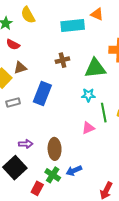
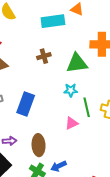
blue rectangle: (42, 93) -> (26, 104), moved

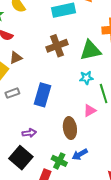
brown cross: (44, 56) -> (57, 46), size x1.5
brown ellipse: (39, 145) -> (70, 128), moved

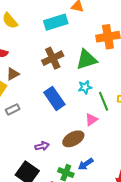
blue rectangle: (42, 95) -> (54, 98), moved, turned -45
brown ellipse: (70, 128) -> (73, 139), turned 75
purple arrow: (29, 133) -> (42, 146), moved

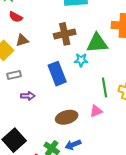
cyan star: (85, 87) -> (81, 60), moved
pink triangle: (91, 120) -> (96, 111), moved
purple arrow: (42, 146) -> (28, 96), moved

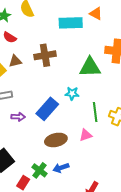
brown cross: (65, 34) -> (45, 55), moved
cyan star: (81, 60) -> (72, 93), moved
blue rectangle: (57, 74) -> (47, 109), moved, turned 60

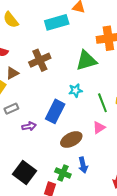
blue arrow: (61, 168) -> (83, 165), turned -70

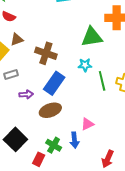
brown cross: (40, 60) -> (46, 53), moved, turned 35
cyan star: (75, 90) -> (85, 65), moved
pink triangle: (99, 127) -> (87, 124), moved
brown ellipse: (71, 139) -> (50, 110), moved

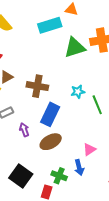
green triangle: (92, 37) -> (75, 48), moved
purple arrow: (26, 94) -> (24, 130), turned -96

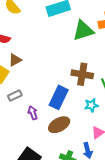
brown cross: (37, 86) -> (82, 74), moved
cyan star: (78, 92) -> (91, 105), moved

